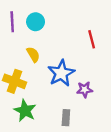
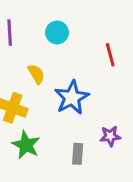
cyan circle: (36, 22) -> (57, 33), moved
purple star: (85, 90) -> (110, 136), moved

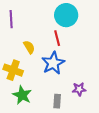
cyan circle: (57, 33) -> (66, 15), moved, size x1.5
red line: (110, 55) -> (57, 38), moved

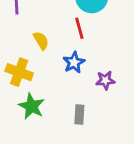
blue star: (53, 63) -> (74, 62), size x0.7
purple star: (79, 89) -> (105, 80), moved

